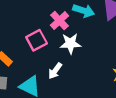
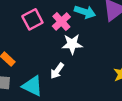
pink square: (37, 40) -> (32, 19), moved

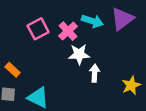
white arrow: (57, 71) -> (95, 73), moved, turned 147

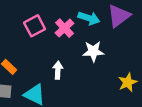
white star: (79, 54) -> (93, 51), moved
white arrow: (95, 73) -> (58, 70), moved

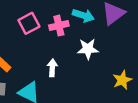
pink cross: (65, 28) -> (59, 26), turned 30

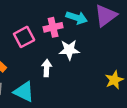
pink square: (29, 23) -> (24, 37), moved
white star: (88, 49) -> (69, 50), moved

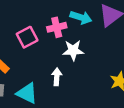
white arrow: (47, 68) -> (57, 77), moved

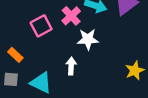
pink cross: (57, 27) -> (71, 16), turned -30

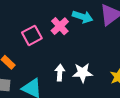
white star: (88, 39) -> (83, 73), moved

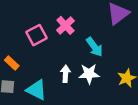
cyan arrow: (83, 17) -> (94, 47), moved, turned 36

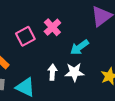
cyan arrow: (94, 47) -> (79, 47), turned 90

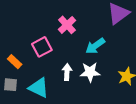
pink square: (25, 36) -> (42, 47), moved

